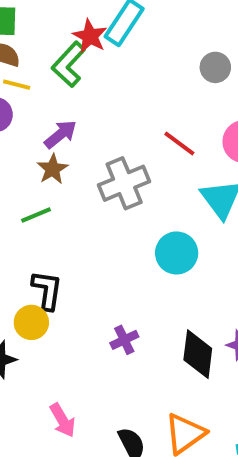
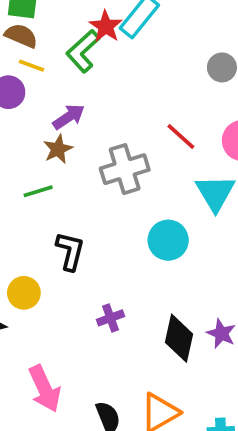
black L-shape: (47, 290) -> (70, 251), moved
pink arrow: (63, 420) -> (45, 389), size x1.4

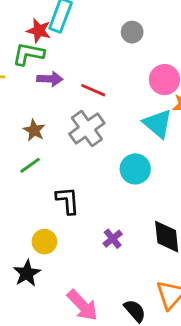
green L-shape: (83, 51) -> (28, 54), turned 72
purple arrow: (69, 117) -> (50, 79), moved, turned 55
red line: (181, 136) -> (93, 90), moved

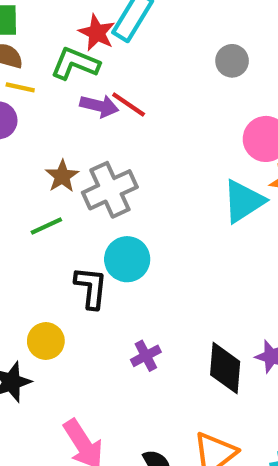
red line: (93, 90) -> (129, 104), moved
cyan triangle: (158, 124) -> (243, 201), turned 36
gray cross: (87, 128) -> (110, 190), moved
cyan circle: (135, 169) -> (127, 259), moved

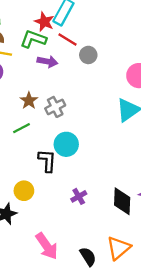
gray circle: (232, 61) -> (88, 55), moved
red line: (129, 104) -> (67, 39), moved
gray cross: (110, 190) -> (55, 107), size x0.7

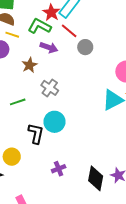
brown star: (29, 101) -> (29, 65), moved
gray cross: (55, 107) -> (50, 88), turned -36

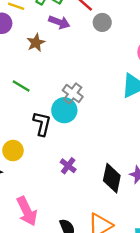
gray cross: (50, 88) -> (73, 93), moved
green line: (18, 102) -> (21, 86), turned 49
purple cross: (59, 169) -> (68, 166), turned -32

